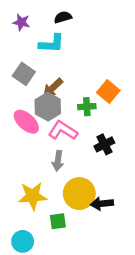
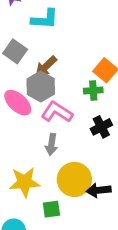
green cross: (87, 107) -> (93, 90), moved

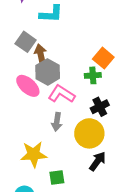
brown arrow: (46, 66) -> (41, 55), moved, turned 120
yellow circle: (74, 179) -> (89, 133), moved
black arrow: (99, 190) -> (97, 161), turned 132

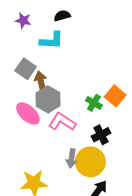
orange square: (103, 58) -> (115, 96), moved
green cross: (93, 75) -> (94, 103), turned 35
gray arrow: (57, 122) -> (72, 158), moved

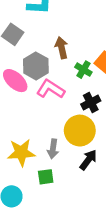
brown arrow: (41, 82) -> (61, 48), moved
gray arrow: (72, 158) -> (53, 149), moved

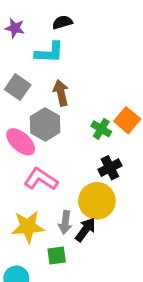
brown arrow: (61, 48) -> (61, 93), moved
pink L-shape: (51, 89) -> (41, 179), moved
black arrow: (88, 160) -> (85, 230), moved

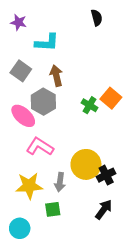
black semicircle: (62, 22) -> (97, 18), moved, turned 91
black cross: (110, 168) -> (106, 175), moved
black arrow: (85, 230) -> (104, 209), moved

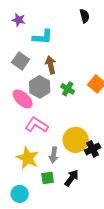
green cross: (89, 105) -> (68, 89), moved
yellow star: (29, 186) -> (28, 158), turned 30
black arrow: (104, 209) -> (72, 178), moved

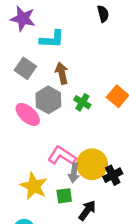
purple star: (19, 20) -> (23, 19), size x1.5
pink L-shape: (37, 125) -> (62, 156), moved
gray arrow: (54, 155) -> (74, 173), moved
green square: (48, 178) -> (64, 196), moved

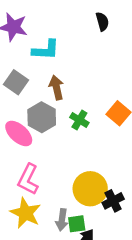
pink L-shape: (62, 156) -> (28, 179), moved, turned -96
gray arrow: (74, 173) -> (62, 220), moved
green square: (64, 196) -> (77, 224), moved

